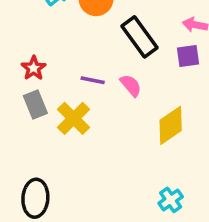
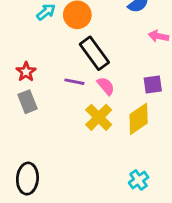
black rectangle: (139, 37) -> (94, 53), moved
purple square: (188, 56) -> (153, 85), moved
yellow cross: (74, 118) -> (99, 117), moved

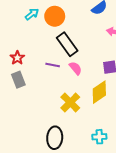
yellow cross: (99, 117) -> (70, 102), moved
black ellipse: (27, 179) -> (55, 138), moved
cyan cross: (139, 180) -> (99, 137), turned 32

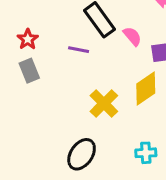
pink semicircle: (75, 68) -> (132, 36), moved
black ellipse: (55, 138) -> (82, 154), turned 30

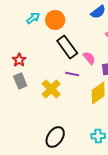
purple line: (79, 50) -> (72, 74), moved
yellow cross: (104, 103) -> (51, 89), moved

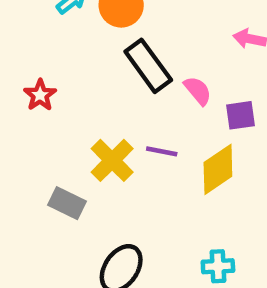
purple line: (72, 74) -> (162, 151), moved
gray rectangle: (20, 81) -> (67, 203), moved, turned -42

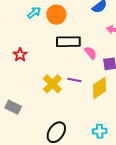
black rectangle: (148, 66) -> (68, 42), turned -55
gray rectangle: (67, 203) -> (13, 107), moved

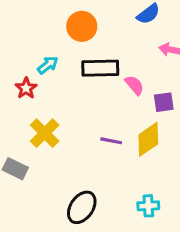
cyan arrow: (34, 13) -> (48, 65), moved
purple line: (74, 80) -> (111, 141), moved
yellow cross: (52, 84) -> (45, 133), moved

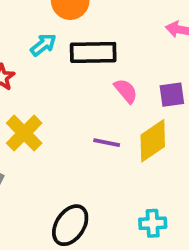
cyan arrow: (48, 65) -> (43, 45), moved
pink semicircle: (134, 85) -> (126, 91), moved

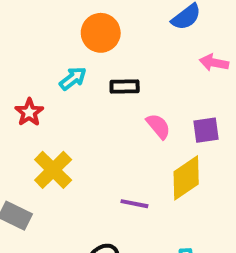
black rectangle: (93, 52) -> (125, 86), size x0.6
purple line: (107, 143) -> (134, 204), moved

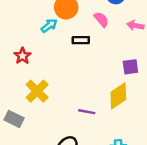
cyan arrow: (73, 79) -> (49, 26), moved
pink semicircle: (158, 126) -> (101, 19), moved

